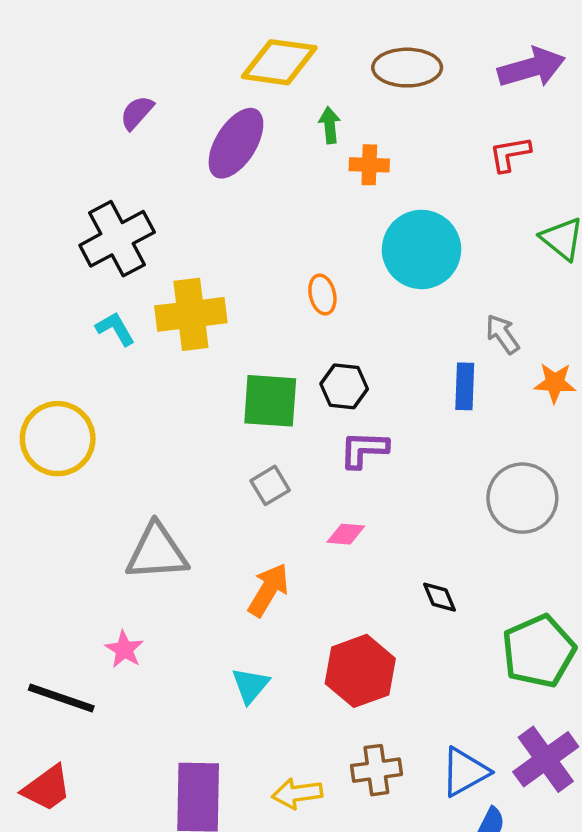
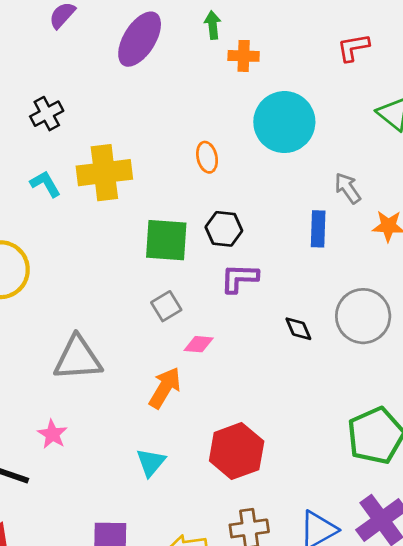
black cross: (117, 239) -> (47, 114), size x0.6
pink diamond: (346, 534) -> (199, 344), moved
black diamond: (440, 597) -> (298, 329), moved

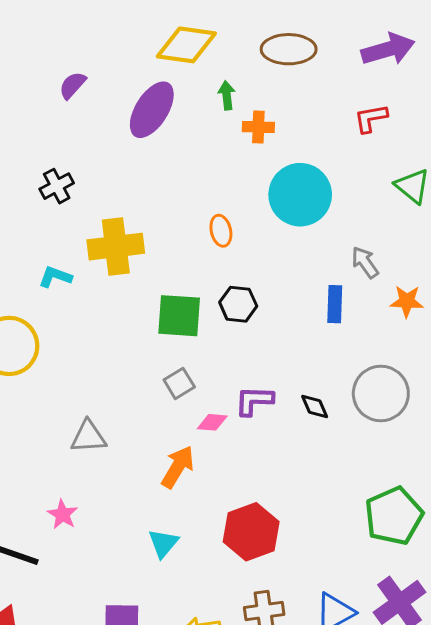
cyan L-shape: (45, 184) -> (55, 277), moved, turned -40
purple L-shape: (239, 278) -> (254, 401), moved
gray triangle: (78, 358) -> (88, 437), size x0.7

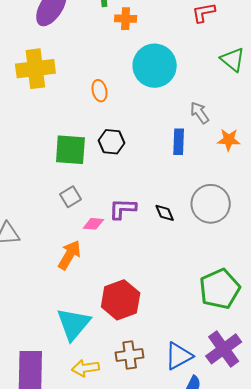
yellow cross: (116, 247) -> (35, 69), moved
cyan triangle: (163, 543) -> (73, 324), moved, size x1.6

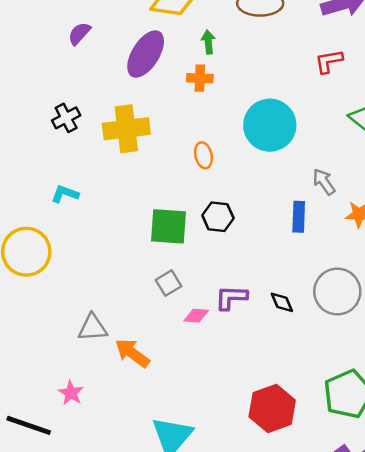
orange cross: (126, 19) -> (200, 78), moved
orange arrow: (69, 255) -> (132, 353), moved, turned -84
red hexagon: (121, 300) -> (272, 408), moved

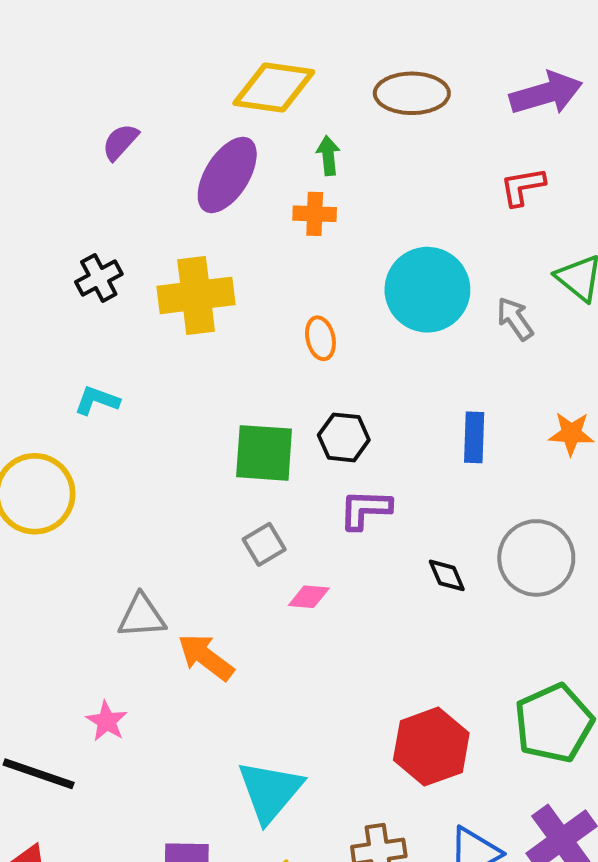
gray arrow: (324, 182) -> (515, 319), moved
purple L-shape: (231, 298) -> (365, 509), moved

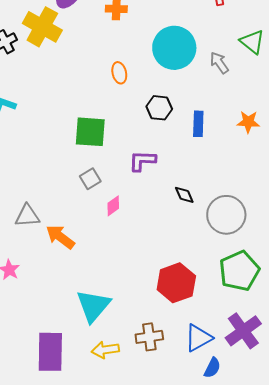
yellow cross: (196, 295) -> (42, 27), moved, turned 36
black hexagon: (344, 437) -> (159, 108), moved
gray circle: (536, 558) -> (226, 215), moved
pink diamond: (309, 597) -> (113, 206), turned -40

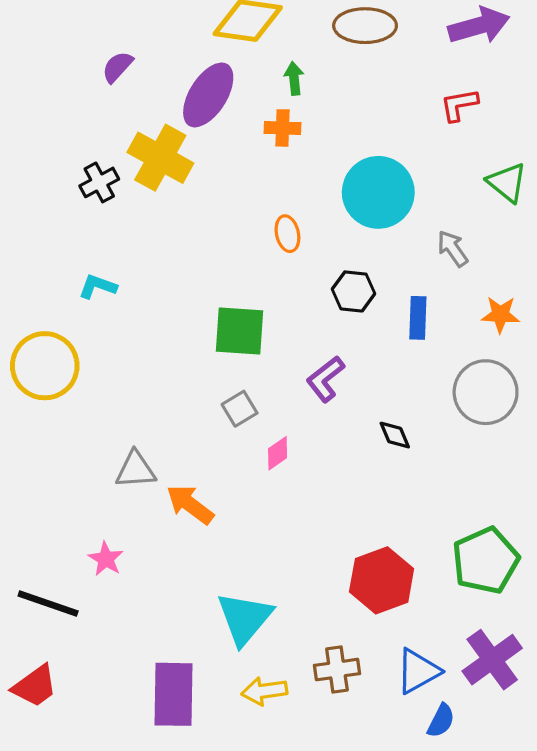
gray arrow: (219, 63) -> (453, 249), moved
purple L-shape: (142, 161) -> (325, 379), turned -40
gray circle: (226, 215) -> (486, 392), moved

